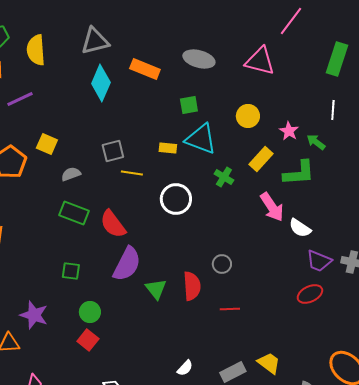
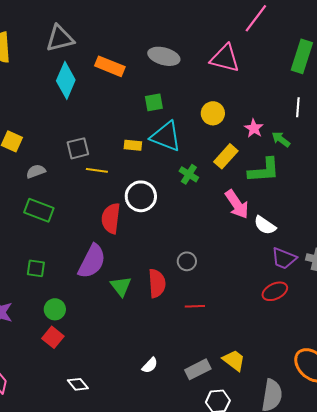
red semicircle: (113, 224) -> (111, 218), moved, turned 44

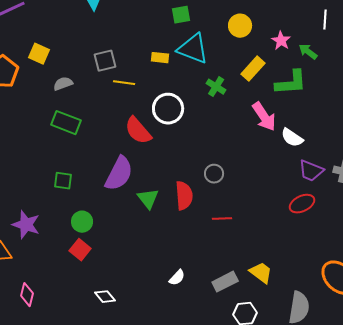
red semicircle: (111, 218) -> (138, 131), turned -48

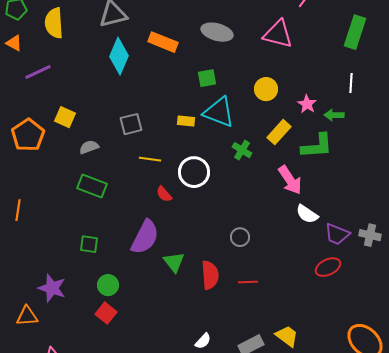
green arrow: (308, 52) -> (334, 115), turned -36
yellow line: (124, 83) -> (150, 159), moved
red semicircle: (138, 131) -> (164, 194), size x0.6
white semicircle: (292, 138) -> (307, 214), moved
red semicircle: (184, 196) -> (210, 275), moved

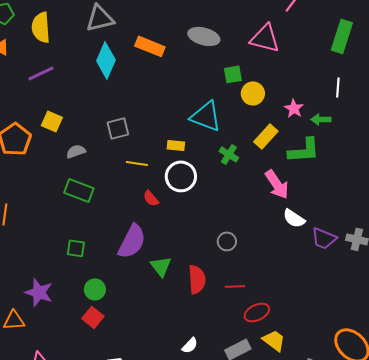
purple line: (38, 72) -> (41, 73), moved
green square: (207, 78) -> (233, 74), moved
yellow rectangle: (186, 121) -> (176, 145), moved
red ellipse: (328, 267) -> (257, 312), moved

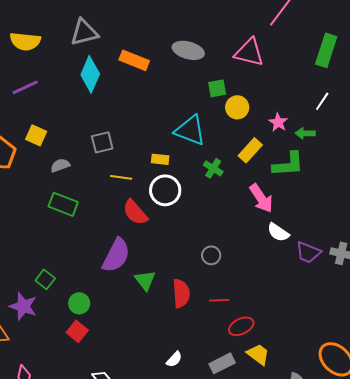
yellow semicircle: (41, 27) -> (25, 41), turned -80
white line: (338, 87) -> (322, 101), turned 30
red semicircle: (151, 198) -> (135, 212), size x1.6
green square: (76, 248) -> (45, 279), moved, turned 30

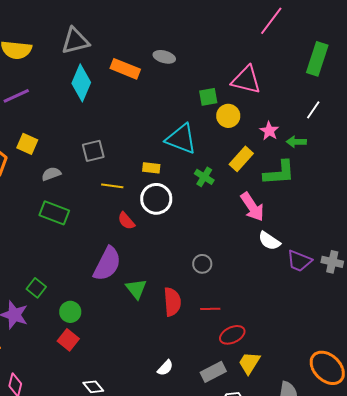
gray ellipse: (188, 50) -> (164, 57), moved, size x0.7
pink triangle: (249, 52) -> (246, 80), moved
red semicircle: (135, 212) -> (126, 221), size x0.7
yellow trapezoid: (258, 354) -> (249, 363), turned -95

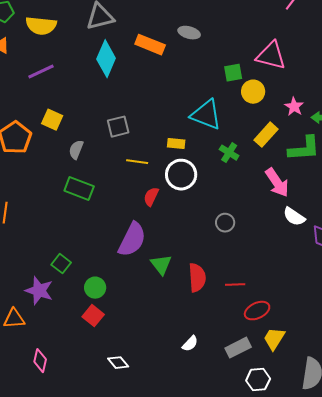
gray semicircle: (51, 174) -> (76, 150), turned -48
red semicircle: (126, 221) -> (151, 197), turned 66
gray circle: (202, 264) -> (225, 223), moved

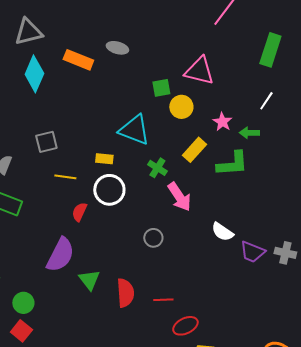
pink arrow: (277, 183) -> (179, 197), moved

